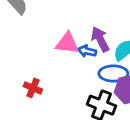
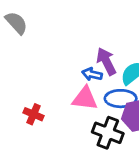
pink triangle: (67, 43) -> (85, 99), moved

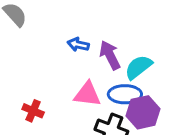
blue arrow: (92, 74) -> (78, 45), moved

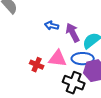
red cross: (33, 111) -> (37, 65), moved

